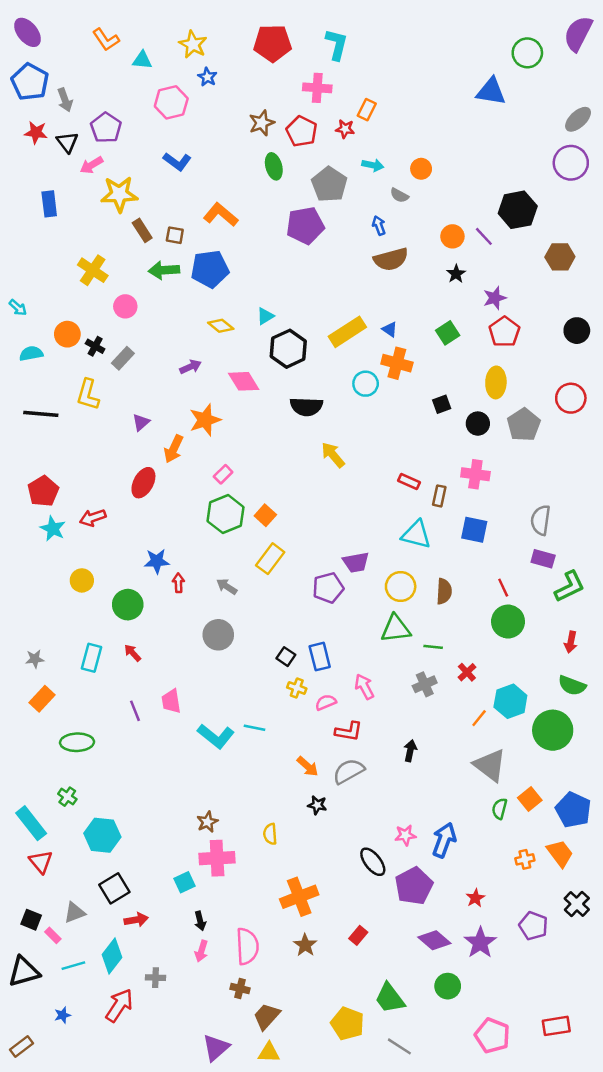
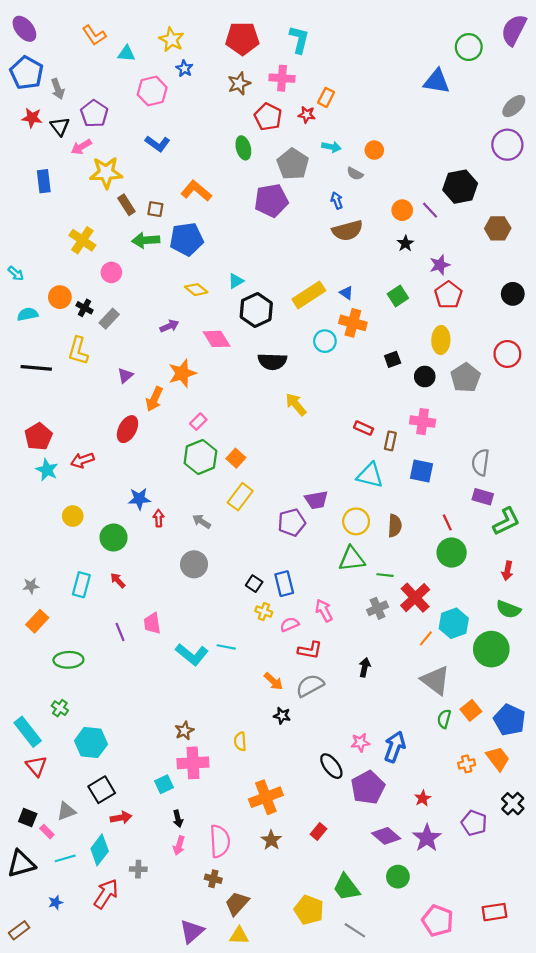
brown star: (262, 123) -> (239, 84), moved
red cross: (467, 672) -> (415, 598), size x1.8

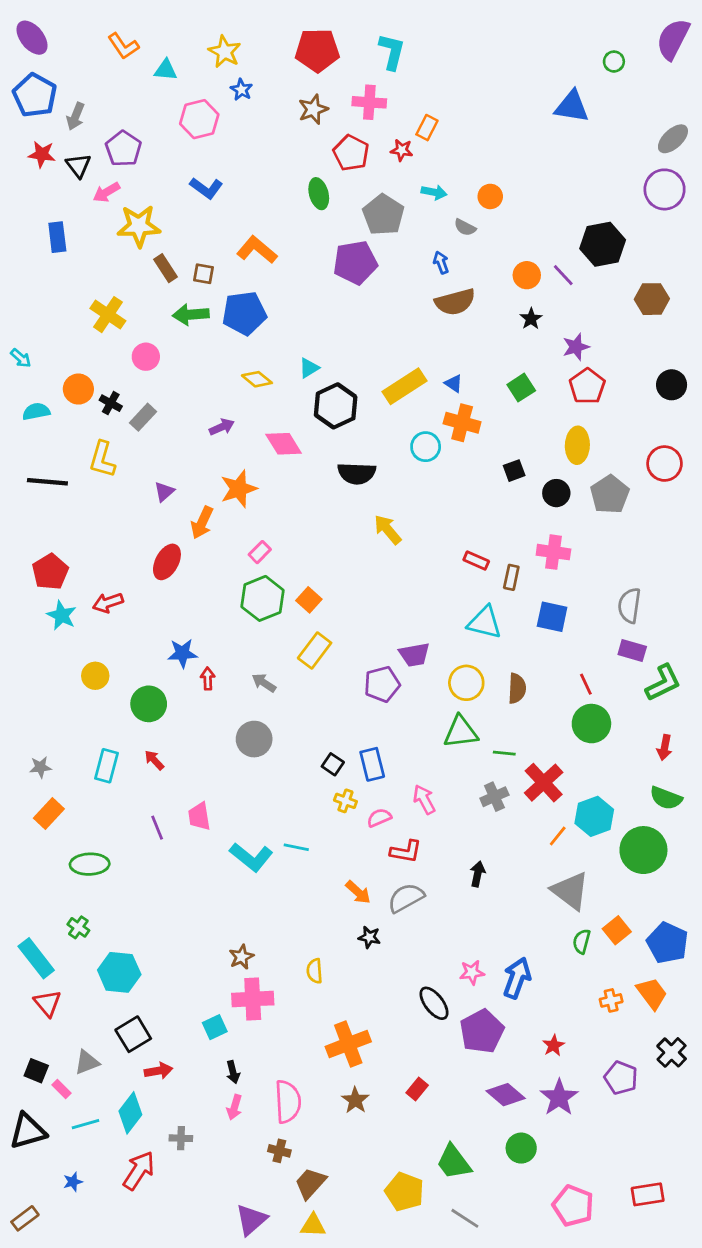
green circle: (469, 47) -> (614, 62), size x0.6
gray arrow: (58, 89) -> (76, 116), turned 42

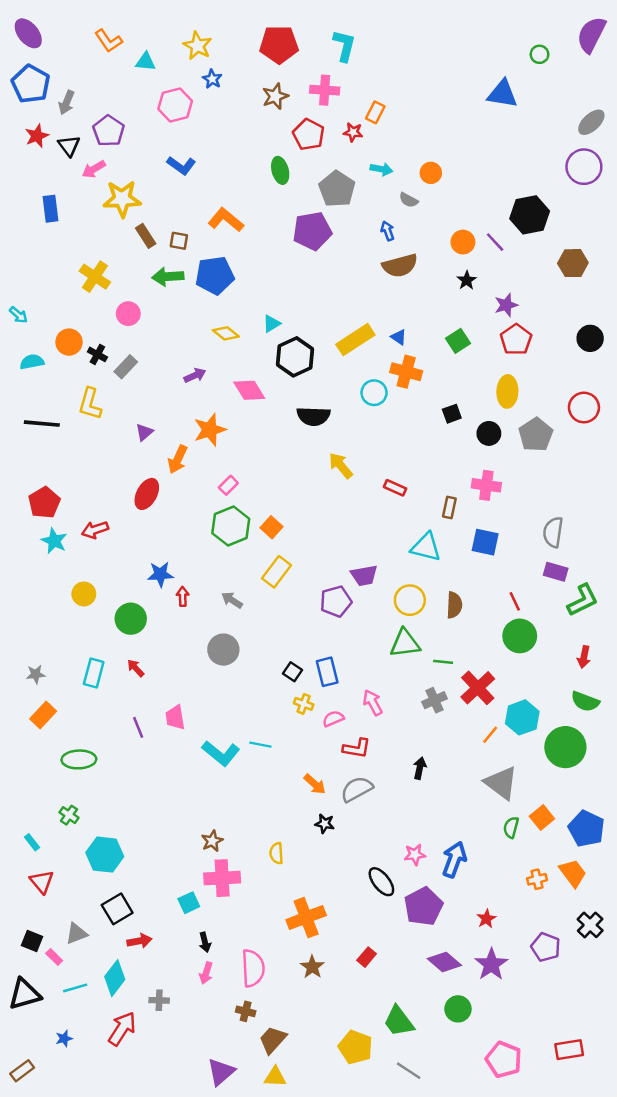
red star: (42, 154) -> (37, 136), turned -30
red rectangle: (476, 561) -> (395, 488), moved
cyan rectangle: (36, 958) -> (32, 842), size x0.5

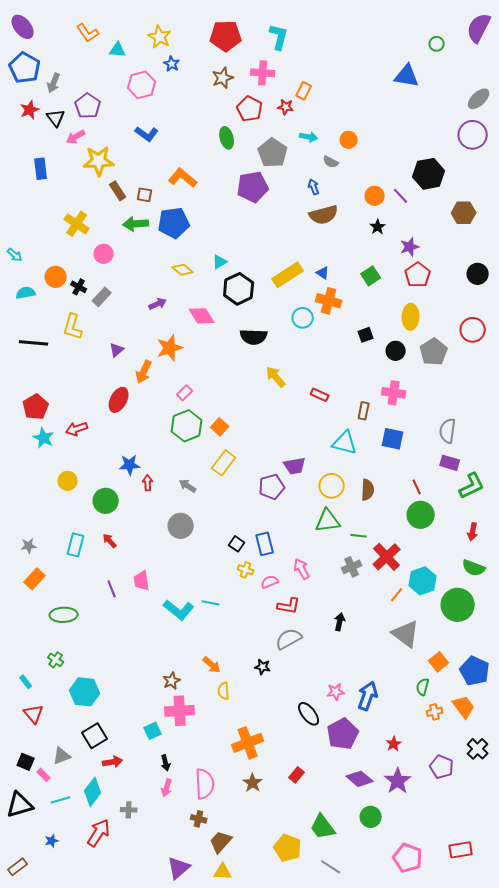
orange arrow: (315, 784) -> (212, 665), moved
green semicircle: (511, 827) -> (423, 687), moved

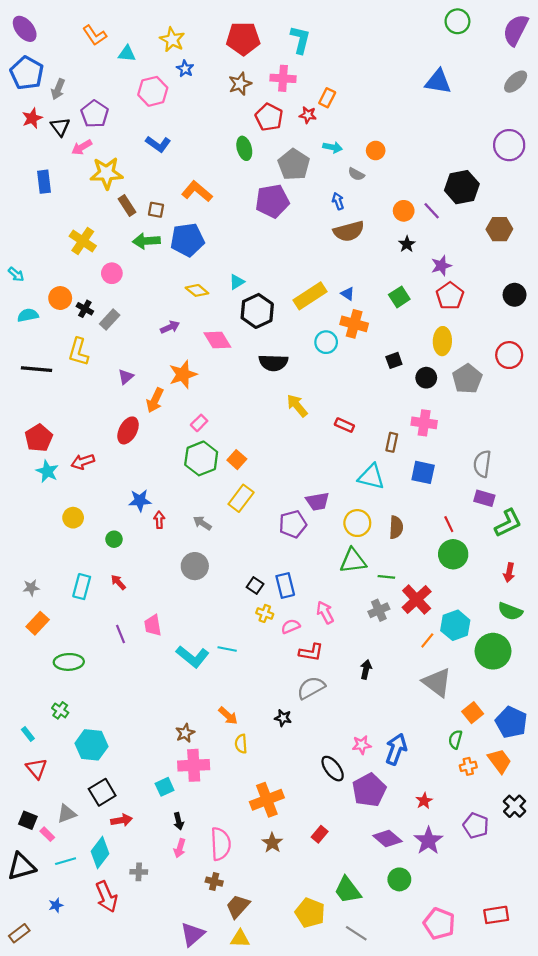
green circle: (437, 44) -> (457, 21), moved, size x1.5
gray ellipse: (479, 99) -> (516, 82), moved
green circle: (106, 501) -> (114, 539), size x0.6
red arrow: (99, 833) -> (106, 897), turned 124

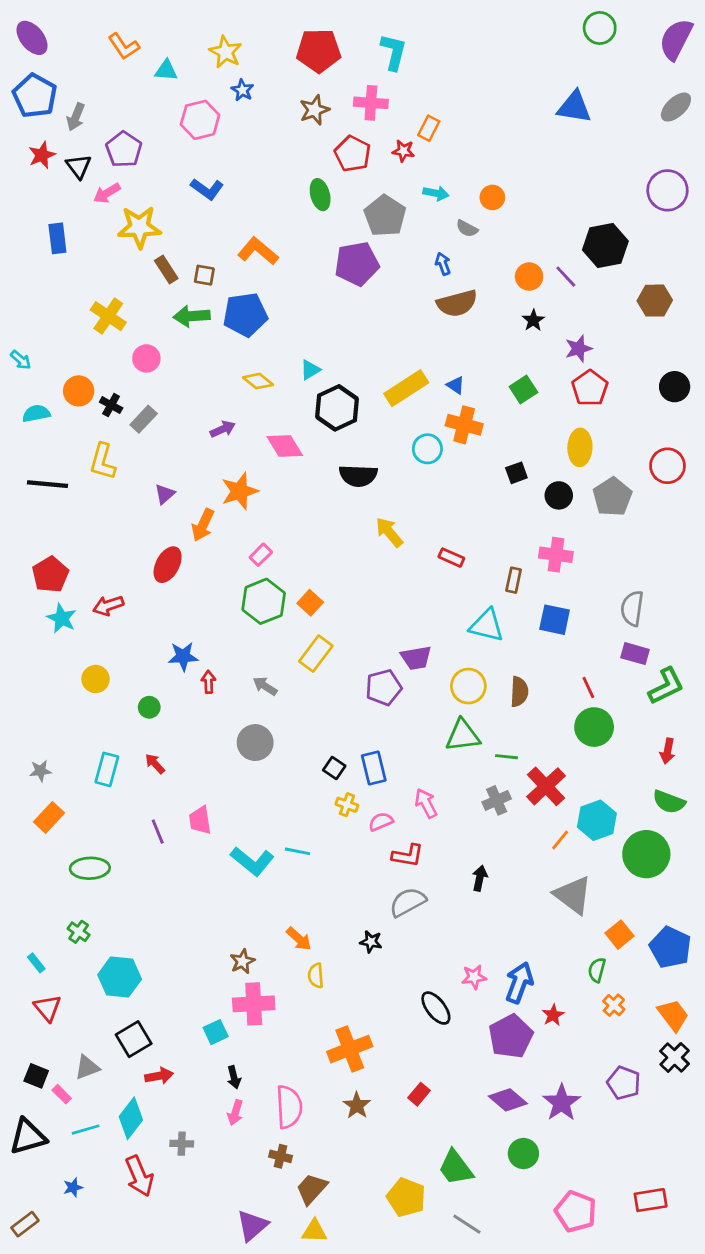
orange trapezoid: (499, 761) -> (673, 1015), moved
orange cross: (468, 766) -> (614, 1005), turned -35
purple pentagon: (369, 790) -> (511, 1036), moved
red star: (424, 801) -> (553, 1015), moved

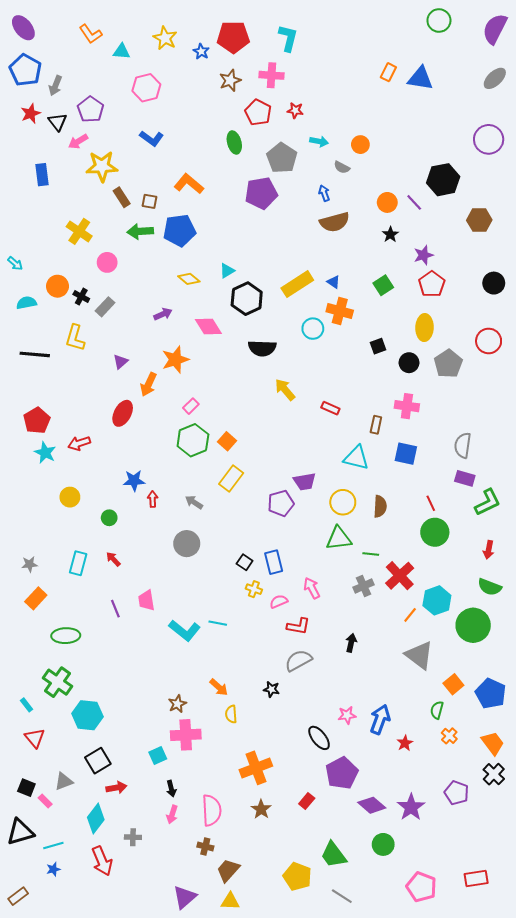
blue star: (242, 90) -> (201, 52), moved
orange rectangle: (429, 128) -> (388, 72), moved
green cross: (79, 932) -> (57, 682), size x1.8
purple pentagon: (511, 1036) -> (342, 773), moved
cyan line: (86, 1130) -> (53, 845), moved

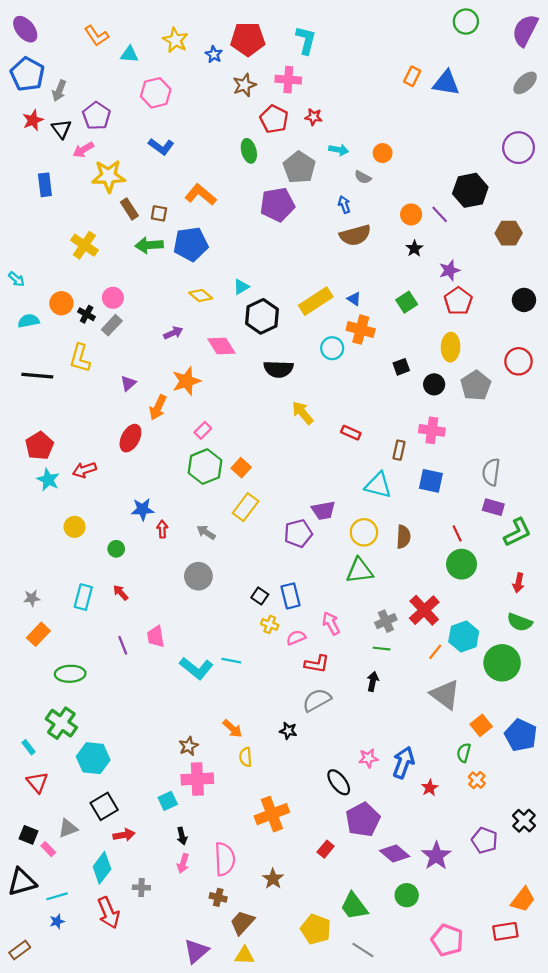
pink circle: (107, 262) -> (113, 298), moved
green line: (371, 554) -> (381, 649), moved
orange trapezoid: (493, 743) -> (523, 900), moved, turned 75
brown star: (261, 809) -> (273, 879), moved

